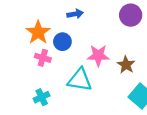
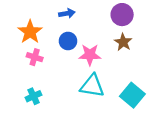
blue circle: (62, 42) -> (68, 41), moved
brown star: (126, 65) -> (123, 42), moved
cyan triangle: (80, 80) -> (92, 86), moved

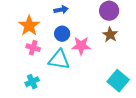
cyan triangle: (92, 86) -> (59, 60), moved

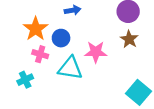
blue circle: (62, 34) -> (61, 38), moved
cyan cross: (32, 82) -> (25, 80), moved

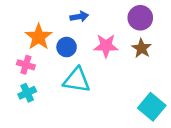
pink star: (96, 52) -> (106, 46), moved
pink cross: (40, 54) -> (26, 65), moved

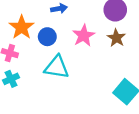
pink star: (106, 46) -> (84, 36), turned -30

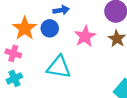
blue circle: (47, 37) -> (50, 28), moved

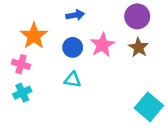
blue circle: (50, 28) -> (73, 47), moved
cyan triangle: (59, 67) -> (73, 80), size x0.6

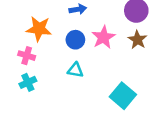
orange star: (34, 36) -> (39, 29), turned -30
cyan square: (149, 107) -> (123, 96), moved

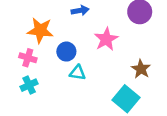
blue circle: (75, 40) -> (66, 52), moved
brown star: (137, 40) -> (141, 69), moved

